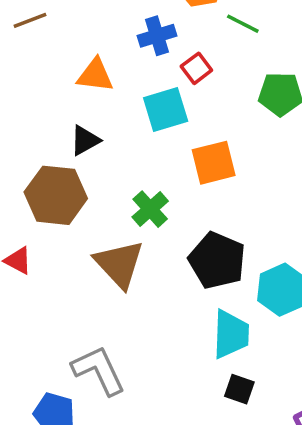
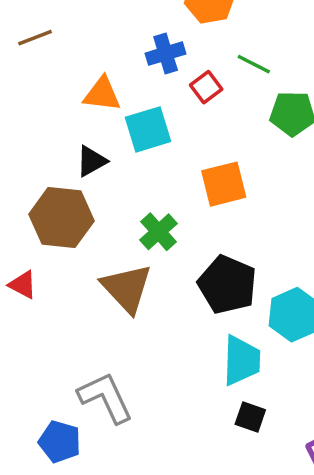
green line: (243, 24) -> (254, 64), moved
cyan square: (166, 110) -> (148, 129), moved

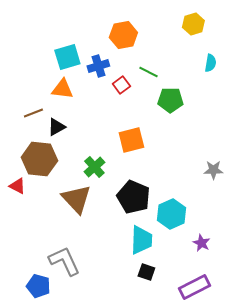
brown line: (35, 38) -> (33, 113), moved
cyan square: (148, 129) -> (67, 57), moved
red triangle: (23, 285) -> (17, 186), moved

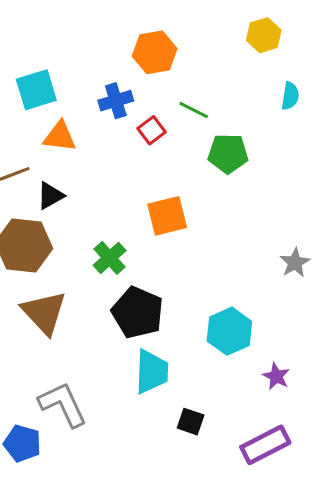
cyan square: (67, 57) -> (36, 90), moved
gray star: (213, 170) -> (295, 263), turned -30
black pentagon: (133, 197) -> (138, 312), moved
brown triangle: (76, 199) -> (44, 312), moved
cyan trapezoid: (141, 240) -> (152, 372), moved

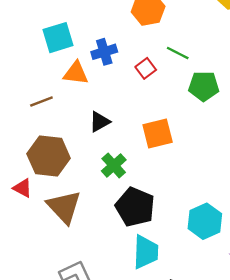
blue cross: (116, 101) -> (104, 52), moved
black triangle: (50, 196) -> (99, 122), moved

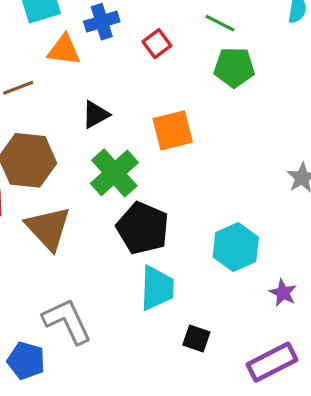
green line: (178, 53) -> (220, 23), moved
green cross: (114, 165) -> (114, 173), size x1.4

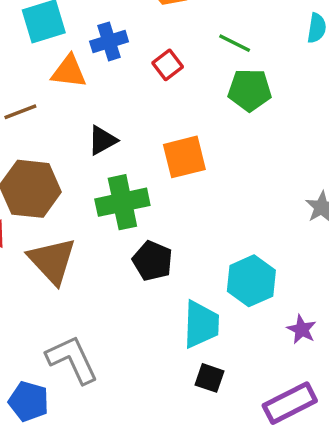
green cross: (114, 173) -> (122, 202), turned 30
black pentagon: (143, 228) -> (153, 261), size x0.7
cyan trapezoid: (157, 288) -> (201, 324), moved

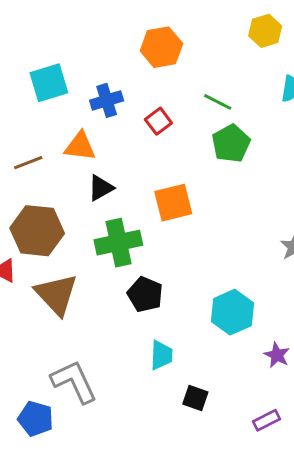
orange triangle: (69, 72) -> (80, 146), moved
green pentagon: (250, 90) -> (231, 143), turned -30
cyan trapezoid: (201, 324) -> (161, 355), moved, size x0.7
purple rectangle: (290, 403) -> (266, 420), size x0.6

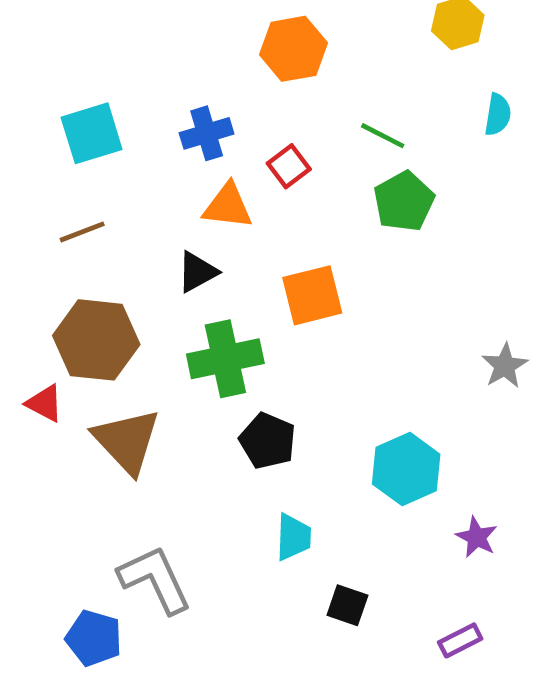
cyan square: (49, 83) -> (92, 133), moved
orange triangle: (80, 146) -> (228, 206), moved

